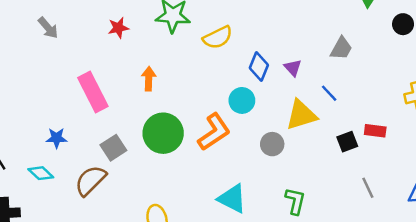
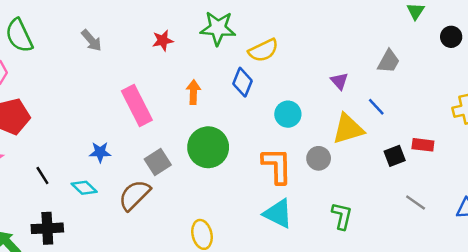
blue diamond: (259, 67) -> (242, 82), moved
orange L-shape: (214, 132) -> (277, 166), moved, turned -57
gray line: (368, 188) -> (416, 202), turned -30

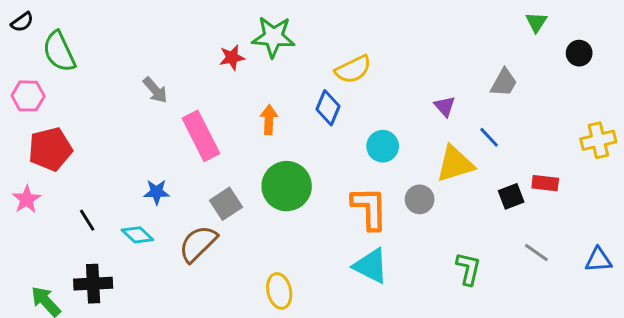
green star: (218, 28) -> (273, 37), moved
gray arrow: (92, 40) -> (155, 90), moved
green L-shape: (342, 216) -> (468, 269), moved

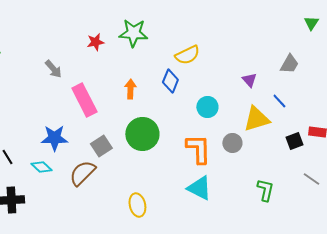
red star: (232, 58) -> (95, 42), moved
blue star: (157, 192) -> (54, 138), size x1.5

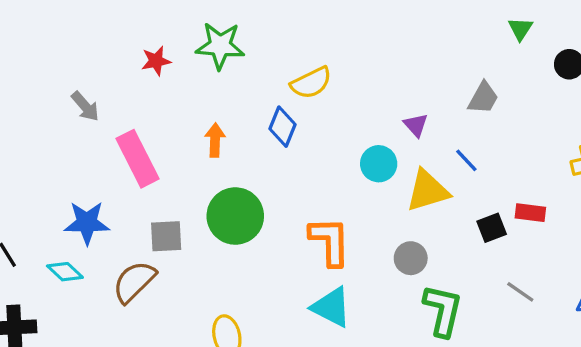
cyan circle: (207, 107) -> (379, 164), moved
gray circle: (232, 143) -> (411, 258), moved
gray square: (101, 146) -> (166, 236), turned 30
green L-shape: (265, 190) -> (443, 310), size x1.4

